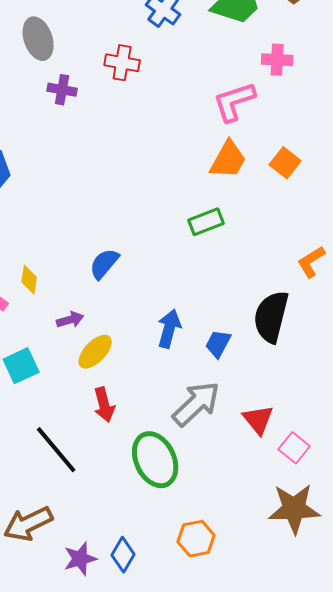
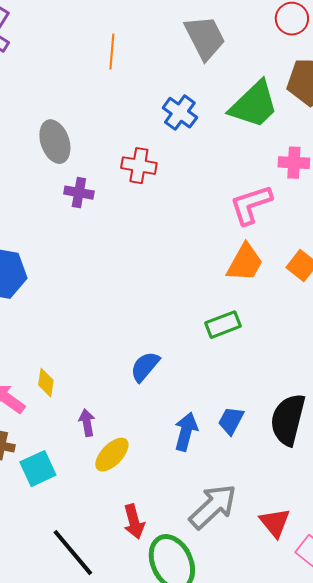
blue semicircle: (104, 264) -> (145, 367), moved
purple arrow: (70, 320) -> (87, 423), turned -84
blue trapezoid: (218, 344) -> (231, 421), moved
red arrow: (104, 405) -> (134, 522), moved

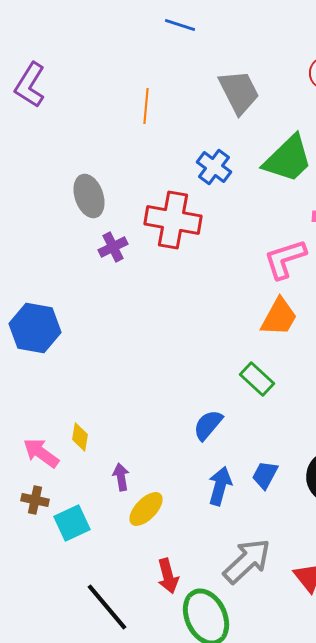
red cross: (139, 166) -> (173, 220), size x1.6
purple cross: (79, 193) -> (113, 247), turned -36
green rectangle: (223, 325) -> (257, 379), turned 64
blue semicircle: (145, 367) -> (208, 425), moved

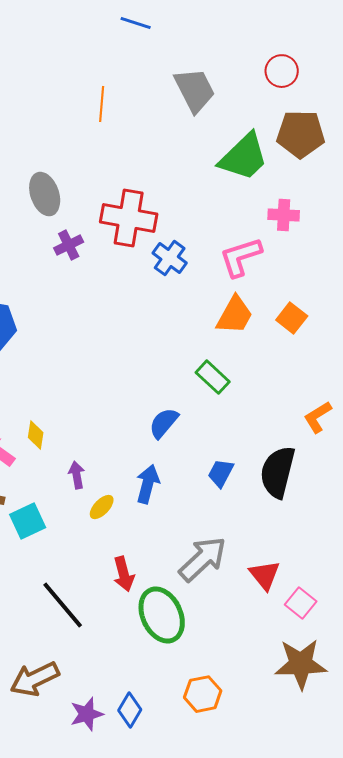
blue cross: (214, 167) -> (170, 258), moved
blue arrow: (220, 486) -> (148, 484), moved
yellow ellipse: (146, 509) -> (102, 507), size x0.7

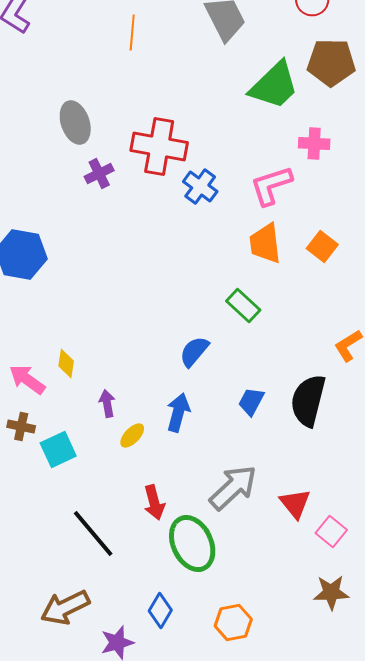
orange trapezoid: (235, 315) -> (265, 244), turned 144
brown star: (301, 664) -> (331, 592), size x0.7
blue diamond: (130, 710) -> (160, 610), moved

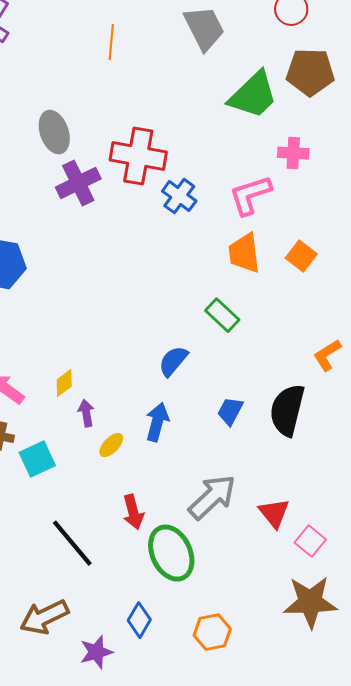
purple cross: (99, 174) -> (78, 183), size x1.5
yellow diamond: (66, 364) -> (64, 383), moved, turned 44
brown star: (331, 592) -> (310, 602), size x1.5

